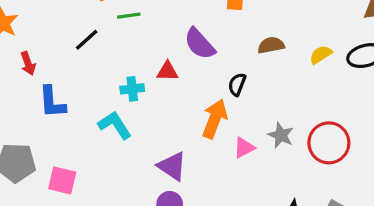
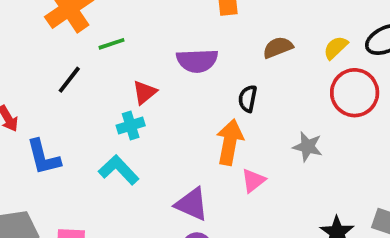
purple semicircle: (200, 44) -> (197, 61), turned -40
red triangle: (167, 71) -> (145, 92), moved, turned -30
red circle: (329, 143) -> (355, 93), moved
pink triangle: (244, 148) -> (253, 181), moved

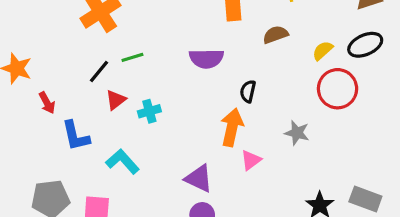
green line: (112, 44) -> (132, 57), moved
brown semicircle: (278, 47) -> (275, 35), moved
red triangle: (145, 92) -> (116, 100), moved
cyan L-shape: (119, 170) -> (123, 162), moved

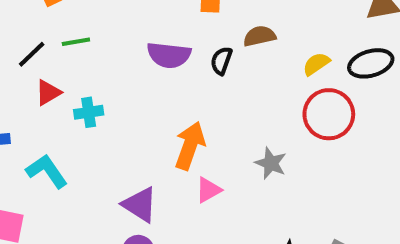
black semicircle: (248, 91) -> (221, 61), moved

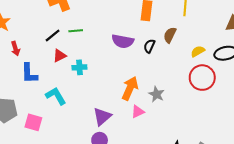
brown semicircle: (260, 36) -> (170, 35), turned -56
gray star: (271, 163) -> (157, 94), moved
purple triangle: (140, 205) -> (102, 117), turned 42

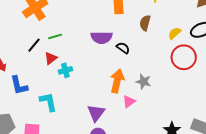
black semicircle: (149, 46) -> (123, 48), moved, turned 112
red triangle: (60, 56) -> (51, 58), moved
cyan L-shape: (56, 96) -> (48, 102), turned 30

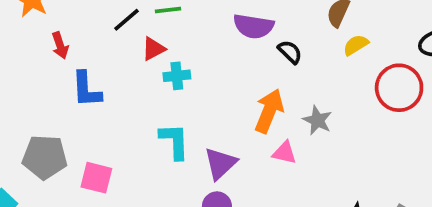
yellow semicircle: (175, 33) -> (356, 45), moved
cyan L-shape: (48, 102) -> (174, 141), moved
pink triangle: (129, 102) -> (284, 153), turned 40

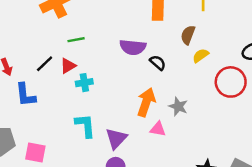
black line: (126, 20) -> (45, 64), moved

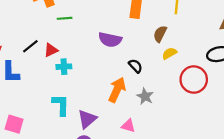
green line: (76, 40) -> (65, 18), moved
black semicircle: (158, 63) -> (135, 66), moved
pink triangle: (158, 129) -> (128, 126), moved

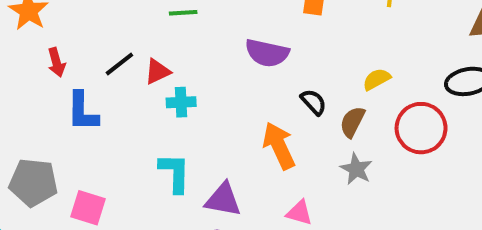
brown semicircle: (160, 34) -> (352, 122), moved
orange arrow: (117, 90) -> (279, 146), turned -50
gray star: (145, 96) -> (356, 169), moved
purple triangle: (87, 119) -> (223, 200), turned 50

